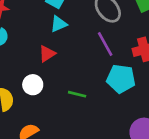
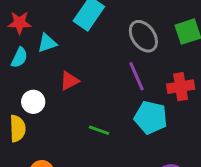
cyan triangle: (59, 24) -> (47, 43), moved
white circle: (33, 85) -> (33, 102), moved

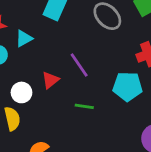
purple line: (137, 76) -> (79, 65), moved
red triangle: (69, 81) -> (50, 80), moved

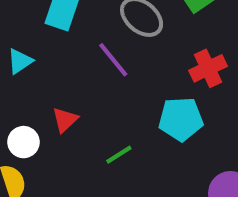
purple line: (79, 65) -> (113, 60), moved
green line: (84, 106) -> (119, 155), turned -36

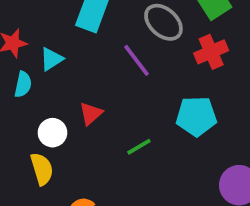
red cross: (208, 68) -> (211, 52), moved

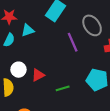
red triangle: (91, 114) -> (38, 75), moved

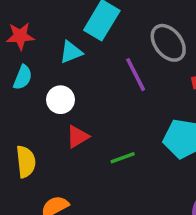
cyan triangle: (28, 30) -> (71, 52), moved
white circle: (18, 70) -> (60, 100), moved

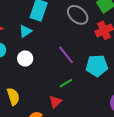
purple line: (136, 75) -> (66, 55), moved
red triangle: (78, 137) -> (55, 102), moved

